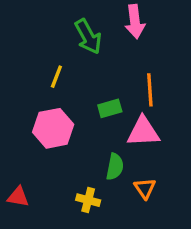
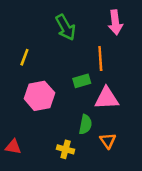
pink arrow: (135, 22) -> (115, 22), moved
yellow line: (56, 77) -> (24, 57), moved
orange line: (150, 90) -> (100, 58), moved

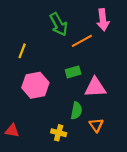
orange line: (100, 58) -> (82, 41), moved, turned 65

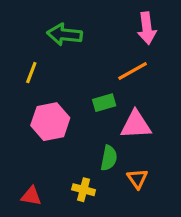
green arrow: (59, 24) -> (65, 35), moved, turned 125
orange line: (82, 41) -> (133, 71), moved
red triangle: (12, 131) -> (31, 196), moved

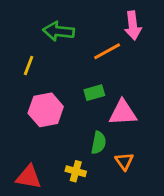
orange line: (133, 71) -> (107, 51), moved
red triangle: (31, 196) -> (29, 177), size x1.4

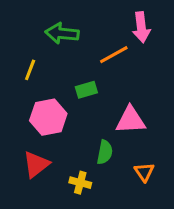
green rectangle: (94, 93) -> (86, 90), moved
orange triangle: (124, 161) -> (144, 172), moved
red triangle: (29, 177) -> (36, 164), moved, turned -48

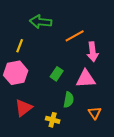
pink arrow: (141, 27) -> (93, 52), moved
green rectangle: (86, 90) -> (57, 74), moved, turned -40
pink hexagon: (48, 117) -> (16, 73), moved

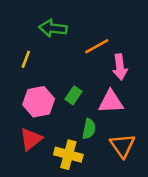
pink hexagon: (16, 73) -> (39, 102), moved
orange triangle: (95, 113) -> (122, 146), size x1.5
yellow cross: (53, 120) -> (68, 155), size x1.5

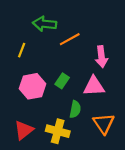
orange line: (97, 46) -> (70, 39), moved
red triangle: (31, 139) -> (24, 130), moved

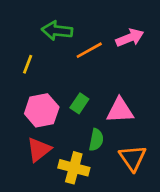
pink arrow: (101, 57) -> (130, 38), moved, turned -105
red triangle: (24, 130) -> (39, 150), moved

